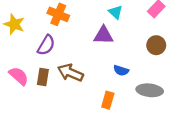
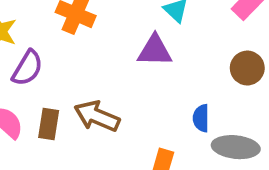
purple semicircle: (46, 45) -> (27, 68), moved
blue semicircle: (121, 70) -> (201, 118), moved, turned 72

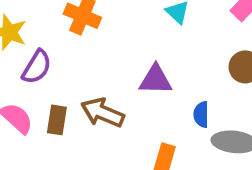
purple triangle: (155, 51) -> (156, 80), moved

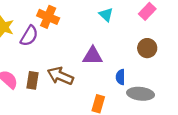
purple semicircle: (37, 67) -> (29, 36), moved

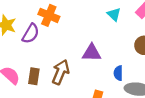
cyan triangle: (106, 15) -> (114, 14), moved
brown arrow: (60, 76) -> (61, 72), turned 90

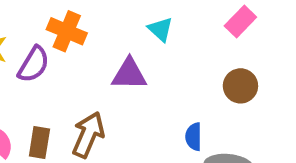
cyan triangle: (114, 14) -> (160, 29), moved
purple triangle: (92, 53) -> (129, 74), moved

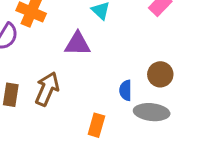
brown circle: (240, 86) -> (160, 74), moved

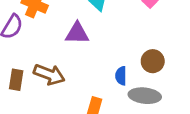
brown arrow: (47, 89) -> (49, 74), turned 88

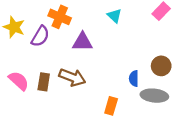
purple triangle: (77, 33) -> (82, 42), moved

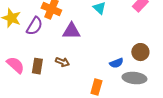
brown arrow: (72, 77) -> (62, 62), size x0.6
blue semicircle: (134, 78) -> (116, 63), turned -112

